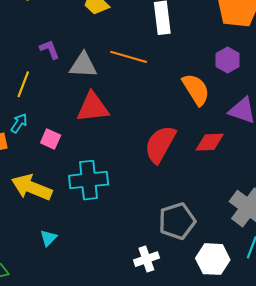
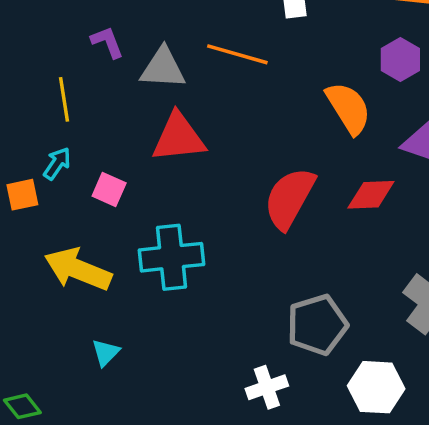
yellow line: (23, 84) -> (64, 99), turned -30

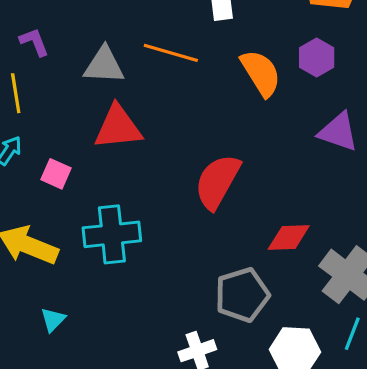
purple L-shape: (107, 42) -> (34, 42), moved
orange semicircle: (348, 108) -> (261, 73), moved
red diamond: (371, 195) -> (289, 237), moved

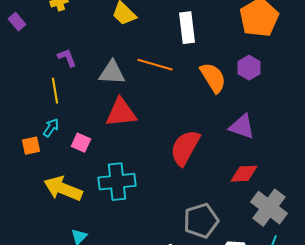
purple triangle: (338, 132) -> (242, 127), moved
red diamond: (289, 237) -> (244, 174), moved

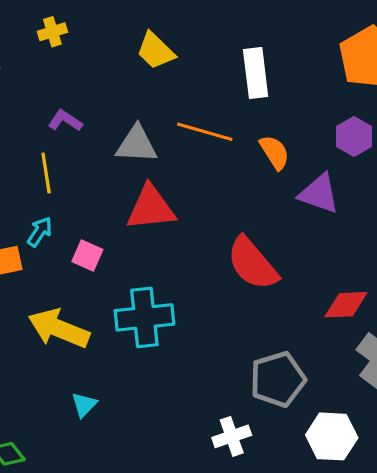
purple L-shape: (67, 58) -> (65, 121), turned -35
orange semicircle: (213, 78) -> (275, 152), moved, size x0.7
purple triangle: (242, 127) -> (319, 194), moved
red semicircle: (185, 148) -> (252, 263), turned -69

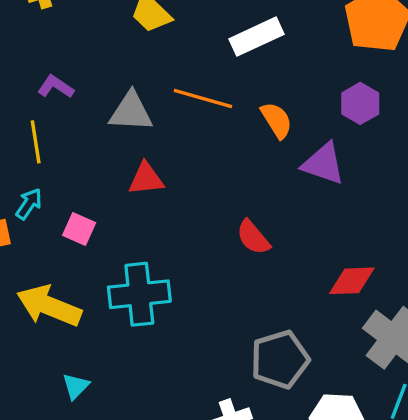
white rectangle: (256, 73) -> (256, 37), turned 72
red triangle: (151, 208) -> (146, 179), size x0.7
red semicircle: (252, 263) -> (253, 237), size x0.6

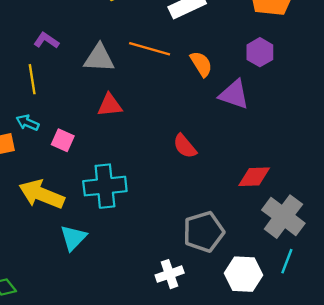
cyan arrow: (29, 204) -> (27, 123), turned -100
cyan triangle: (76, 386) -> (73, 238), moved, size x1.4

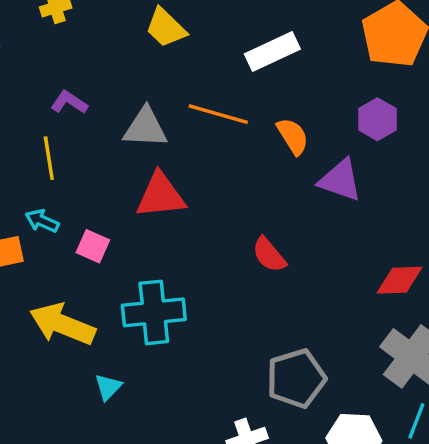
red triangle: (110, 105) -> (161, 195), size x1.4
red diamond: (254, 177) -> (400, 280), moved
cyan triangle: (73, 238) -> (108, 387), size x0.7

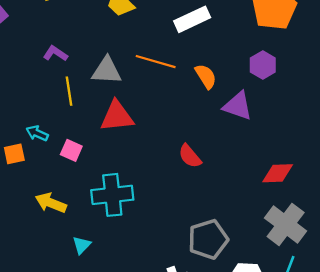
yellow line: (49, 158) -> (69, 91), moved
yellow arrow: (62, 324) -> (51, 203), size x0.7

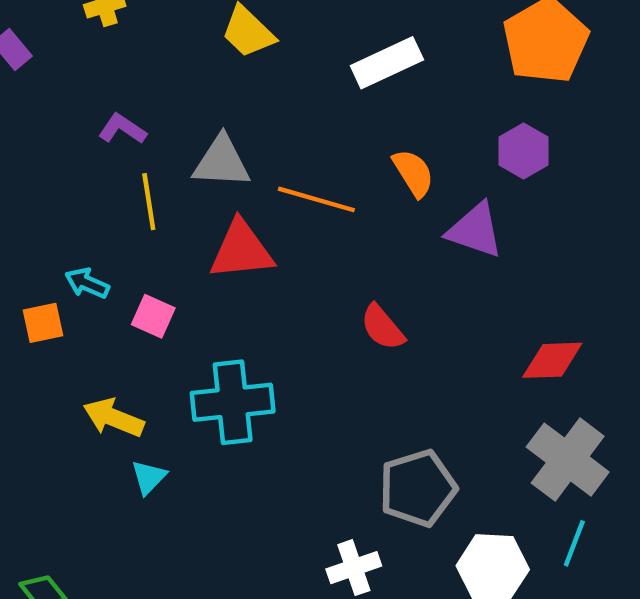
orange line: (156, 62) -> (316, 199), moved
cyan triangle: (82, 245) -> (149, 477), moved

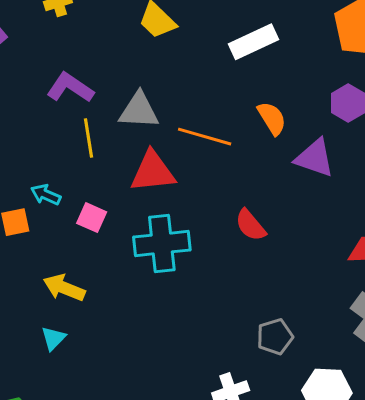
purple L-shape: (122, 129) -> (70, 88), size x1.4
cyan cross: (233, 402) -> (162, 243), moved
cyan triangle: (149, 477) -> (53, 338), moved
gray pentagon: (418, 488) -> (275, 337), size x0.7

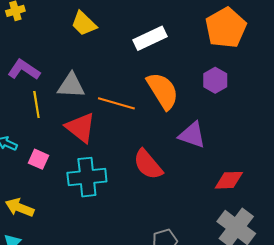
orange semicircle: (272, 118) -> (163, 91), size x1.6
purple triangle: (315, 158) -> (192, 135), moved
red triangle: (153, 172) -> (81, 128), turned 44
red semicircle: (250, 225) -> (148, 164), size x1.4

